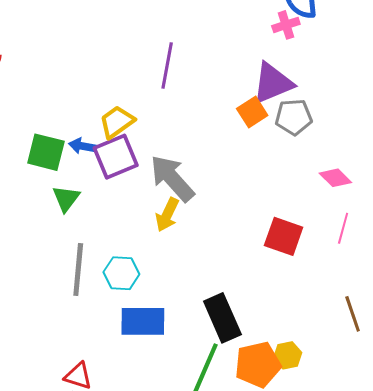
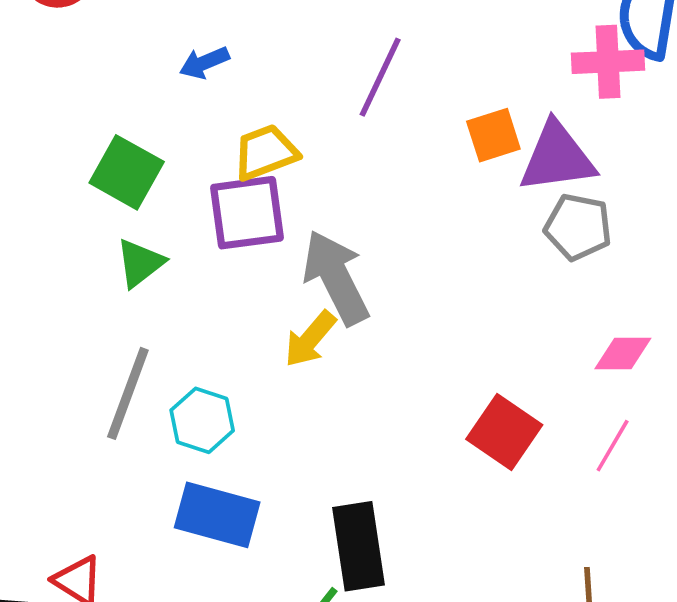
pink cross: (286, 25) -> (608, 62), size x1.4
orange square: (252, 112) -> (493, 135), moved
blue arrow: (82, 146) -> (204, 63), moved, turned -48
pink diamond: (335, 178) -> (623, 353), turned -60

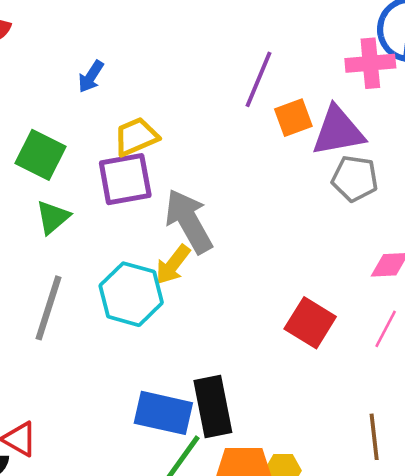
blue arrow: (204, 63) -> (91, 77), turned -32
purple line: (380, 77) -> (259, 79), moved
cyan hexagon: (202, 420) -> (131, 294), moved, size x1.4
blue rectangle: (217, 515) -> (163, 413), moved

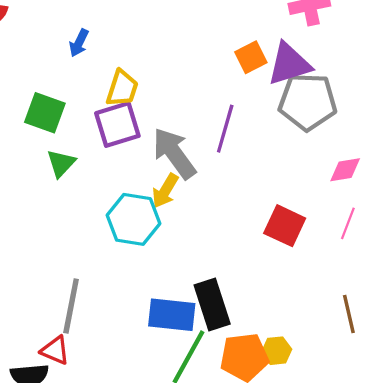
purple line: (259, 79) -> (225, 129), moved
yellow trapezoid: (136, 137) -> (122, 88), turned 138
gray pentagon: (355, 179) -> (308, 102), size x1.5
gray line: (48, 308) -> (71, 306), moved

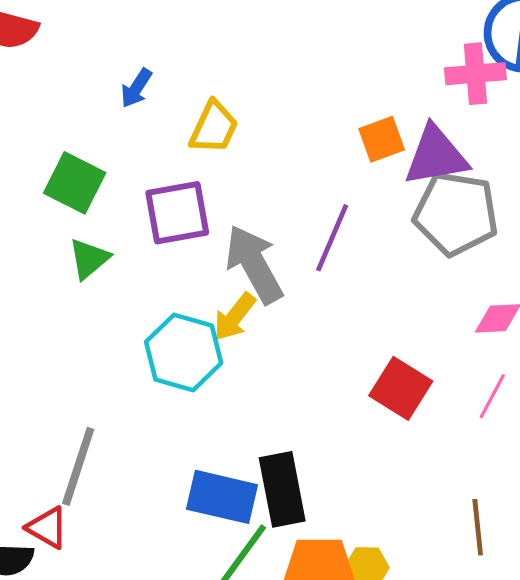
yellow trapezoid: (122, 88) -> (214, 127), moved

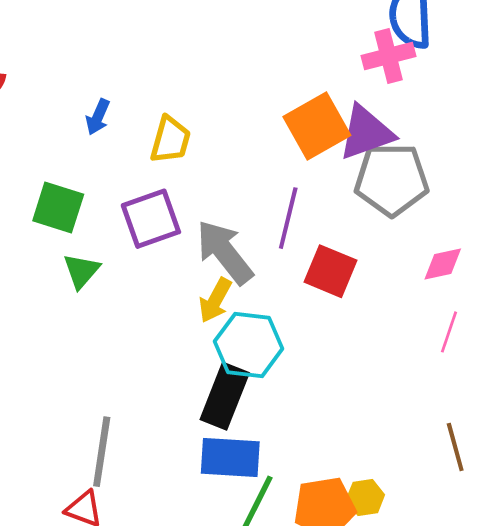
orange square: (382, 139) -> (317, 126), size x1.6
cyan hexagon: (184, 352) -> (249, 345), moved
red square: (401, 388) -> (330, 271), moved
black rectangle: (282, 489) -> (225, 396), moved, turned 42

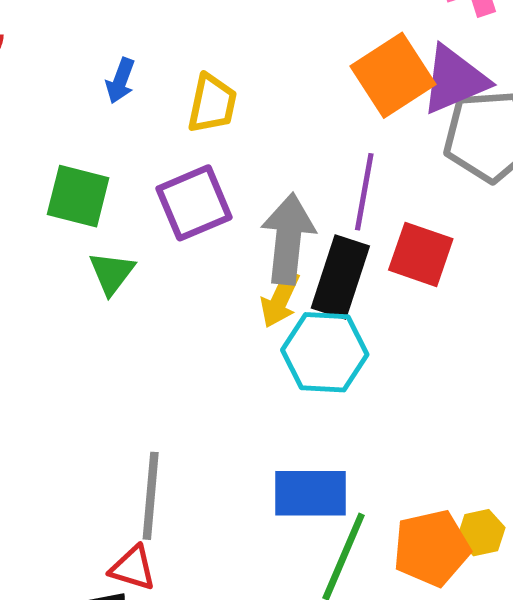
gray arrow: (225, 252) -> (288, 239), turned 48
black rectangle: (225, 396) -> (340, 277), moved

